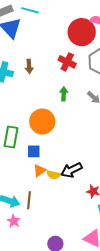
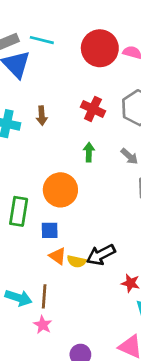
red circle: (82, 32) -> (100, 48), moved
orange triangle: (39, 170) -> (58, 256), turned -48
pink star: (14, 221) -> (43, 325), moved

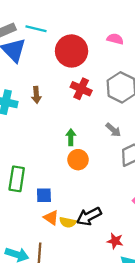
red circle: (100, 48) -> (72, 51), moved
green arrow: (89, 152) -> (71, 137), moved
orange circle: (60, 190) -> (78, 160), moved, size x0.7

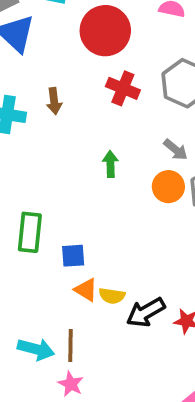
orange circle: (78, 160) -> (168, 187), moved
black arrow: (89, 216) -> (146, 312), moved

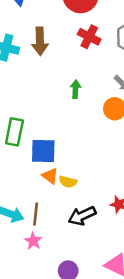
brown arrow: (54, 101) -> (40, 41), size x1.5
blue square: (73, 256) -> (43, 151), size x1.5
black arrow: (146, 312) -> (82, 216), moved

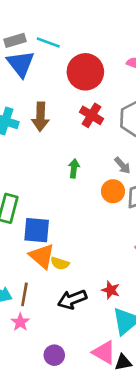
orange triangle: (50, 176) -> (42, 256), size x1.5

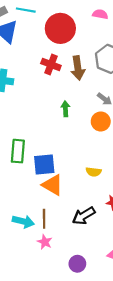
red cross: (92, 115) -> (51, 64), moved
brown arrow: (40, 117) -> (78, 68), moved
yellow semicircle: (60, 263) -> (94, 172), moved

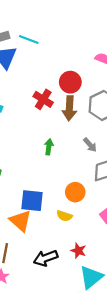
red circle: (60, 28) -> (70, 82), moved, size x0.7
orange circle: (101, 121) -> (75, 192), moved
blue square: (44, 165) -> (32, 201), moved

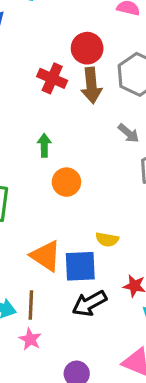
green arrow: (49, 147) -> (44, 145), moved
orange circle: (75, 192) -> (66, 182), moved
blue square: (32, 201) -> (80, 266), moved

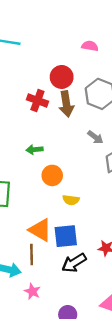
green arrow: (44, 145) -> (35, 150), turned -91
yellow semicircle: (107, 239) -> (71, 200), moved
brown line: (31, 305) -> (32, 255), moved

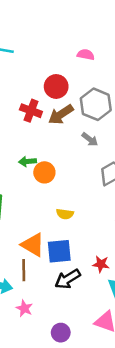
brown arrow: (66, 104) -> (61, 114), turned 65
gray arrow: (95, 137) -> (90, 139), moved
orange circle: (52, 175) -> (44, 172), moved

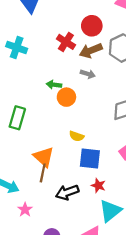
gray arrow: (90, 139) -> (88, 74), moved, turned -32
blue square: (59, 251) -> (90, 158), moved
brown line: (24, 270) -> (43, 173), moved

